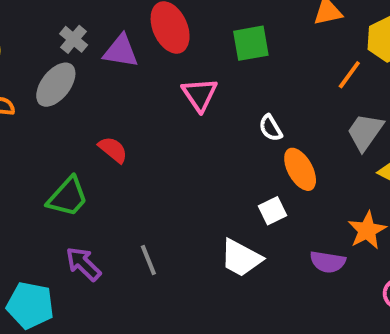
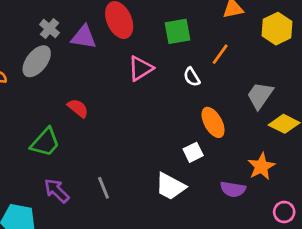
orange line: (349, 75) -> (220, 54), moved
pink triangle: (200, 94) -> (141, 68), turned 32
white semicircle: (271, 128) -> (192, 77), moved

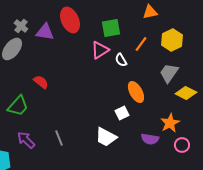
yellow hexagon: (277, 29) -> (172, 40), moved
pink triangle: (141, 68) -> (100, 50), moved
pink circle: (284, 212) -> (182, 145), moved

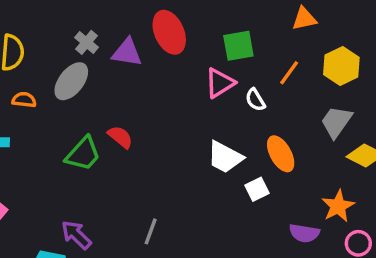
green trapezoid: (18, 106) -> (83, 154), moved
white trapezoid: (106, 137) -> (225, 157), moved
gray line: (59, 138) -> (151, 231), turned 42
purple arrow: (26, 140) -> (76, 235), moved

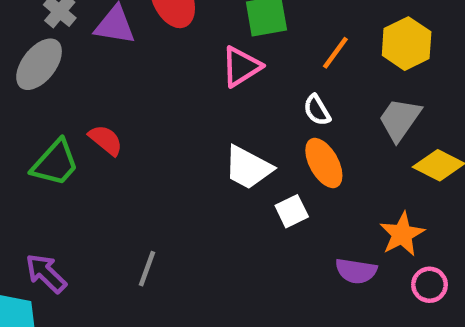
white semicircle: (255, 100) -> (317, 110), moved

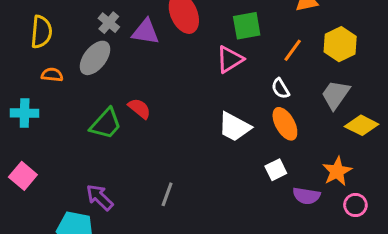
white square: (292, 211) -> (276, 170), moved

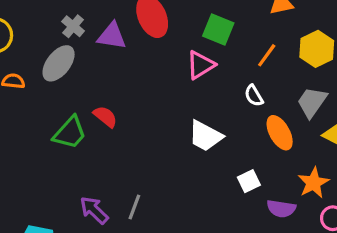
green square: (247, 26) -> (218, 29), turned 32
orange ellipse: (285, 124) -> (280, 133), moved
purple arrow: (100, 197) -> (94, 210), moved

